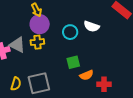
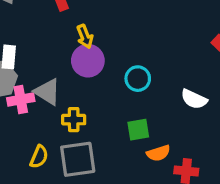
white semicircle: (92, 26) -> (194, 99), moved
yellow cross: (37, 42) -> (74, 120), moved

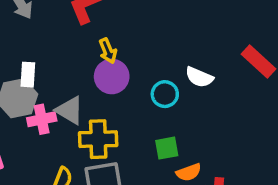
white semicircle: (194, 99) -> (199, 77), moved
yellow cross: (74, 120) -> (98, 139), size x1.5

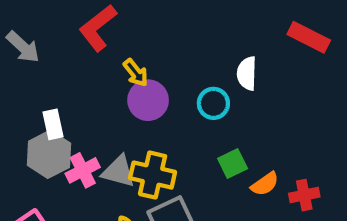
white semicircle: (199, 77) -> (247, 73), turned 84
gray triangle: (70, 110) -> (118, 172), moved
yellow cross: (98, 139) -> (153, 175), turned 30

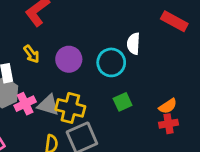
yellow arrow: (136, 73) -> (32, 54), moved
cyan circle: (213, 103) -> (111, 62), size x1.4
orange semicircle: (265, 184) -> (168, 106), moved

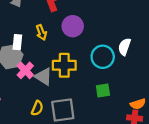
purple circle: (69, 59) -> (73, 26), moved
pink cross: (25, 104) -> (25, 70), turned -35
yellow cross: (70, 108) -> (64, 65), moved, turned -30

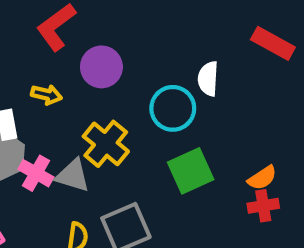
yellow arrow: (41, 32) -> (47, 95), turned -40
yellow cross: (64, 65) -> (106, 144), turned -35
green square: (103, 91) -> (191, 171), size x1.5

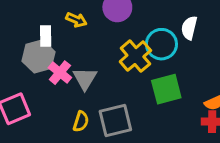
yellow cross: (106, 144) -> (135, 56), moved
gray triangle: (73, 176) -> (85, 78), turned 35

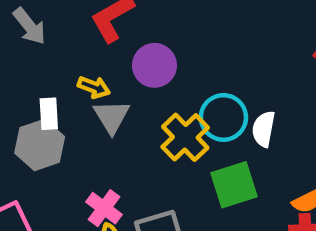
white semicircle: (189, 28) -> (264, 129), moved
pink cross: (60, 73) -> (104, 208), moved
gray triangle: (85, 78) -> (111, 116), moved

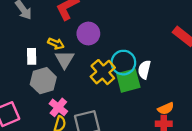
gray hexagon: (40, 145) -> (43, 81), moved
green square: (234, 185) -> (128, 81), moved

